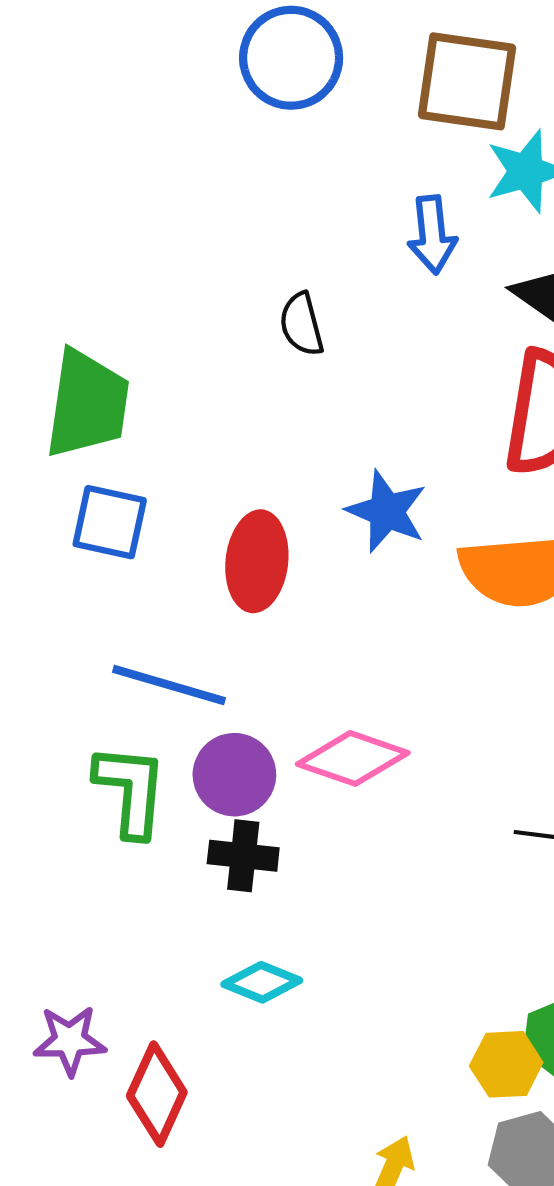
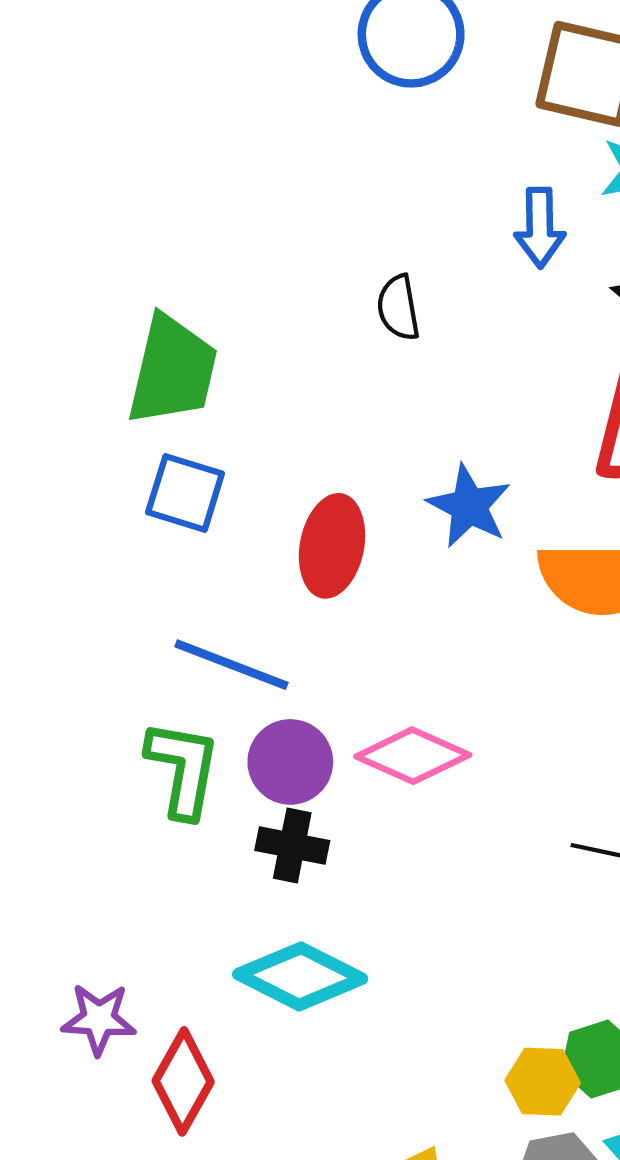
cyan diamond: (262, 982) -> (300, 976), size x1.6

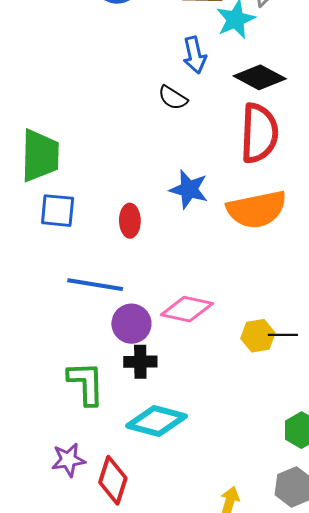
black semicircle: (398, 308) -> (173, 98), moved, turned -36
red ellipse: (332, 546) -> (130, 221), size x0.7
green L-shape: (183, 769) -> (86, 383), moved
yellow hexagon: (543, 1082) -> (258, 336), moved

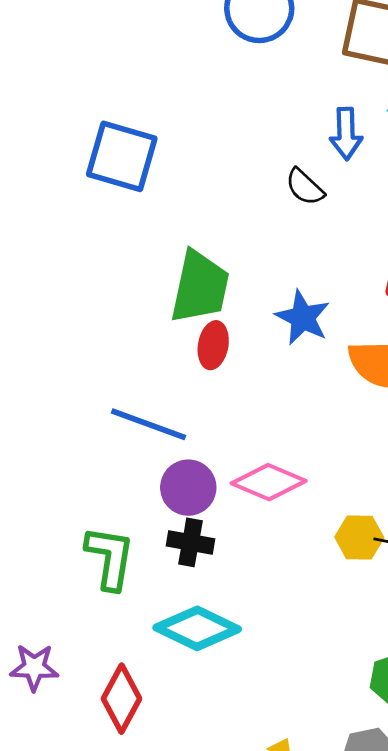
green trapezoid: (40, 156) -> (200, 287), moved
blue square: (58, 211) -> (122, 156), moved, size x1.4
purple star: (68, 460) -> (34, 667), moved

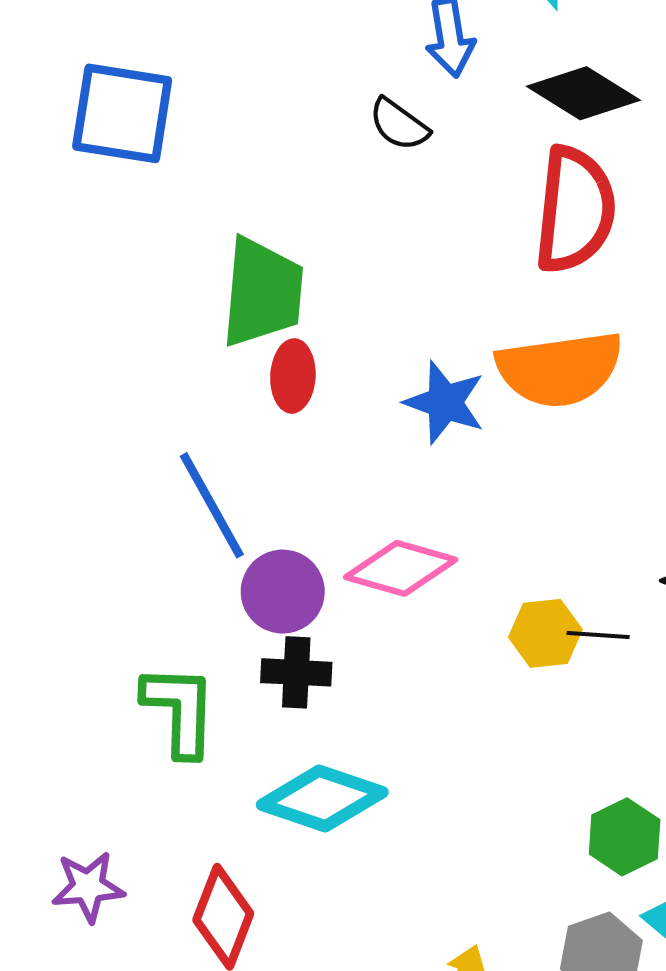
blue star: (303, 318) -> (445, 402), moved
blue line: (148, 424) -> (212, 505), turned 48

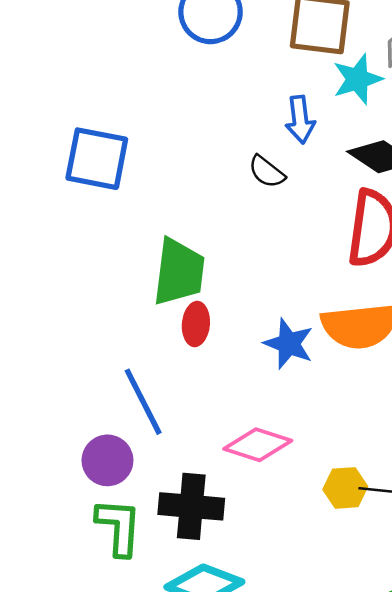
purple circle: (283, 592) -> (107, 460), moved
black cross: (296, 672) -> (191, 506), size x1.5

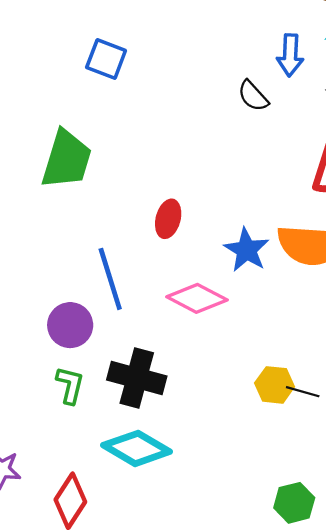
blue square: (97, 159) -> (106, 59), size x0.7
green trapezoid: (179, 272) -> (67, 159), moved
pink diamond: (258, 445) -> (197, 298), moved
green L-shape: (119, 527) -> (70, 385), size x0.7

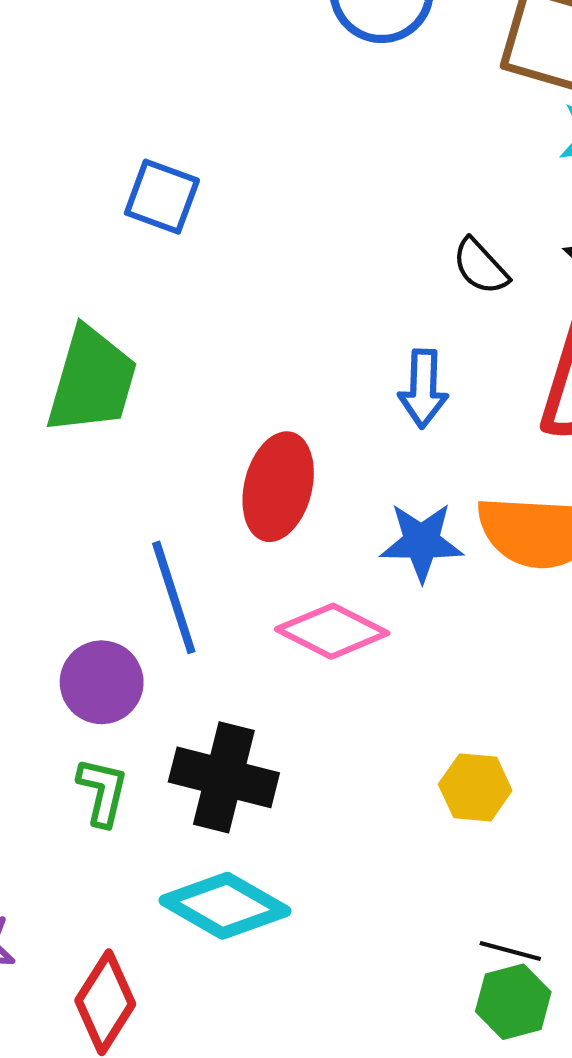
blue arrow: (290, 55) -> (423, 389), moved
black semicircle: (253, 96) -> (480, 266), moved
red ellipse: (168, 219) -> (278, 487), size x1.5
blue star: (247, 250) -> (422, 542), turned -30
black line: (303, 392) -> (510, 951), moved

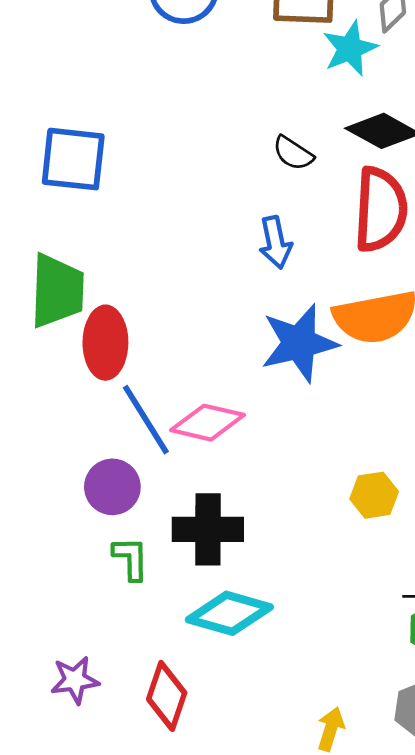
blue square: (162, 197) -> (73, 159), size x1.4
red ellipse: (278, 487) -> (105, 343), moved
blue star: (422, 542) -> (299, 343), size x1.4
pink diamond: (332, 631) -> (208, 423), moved

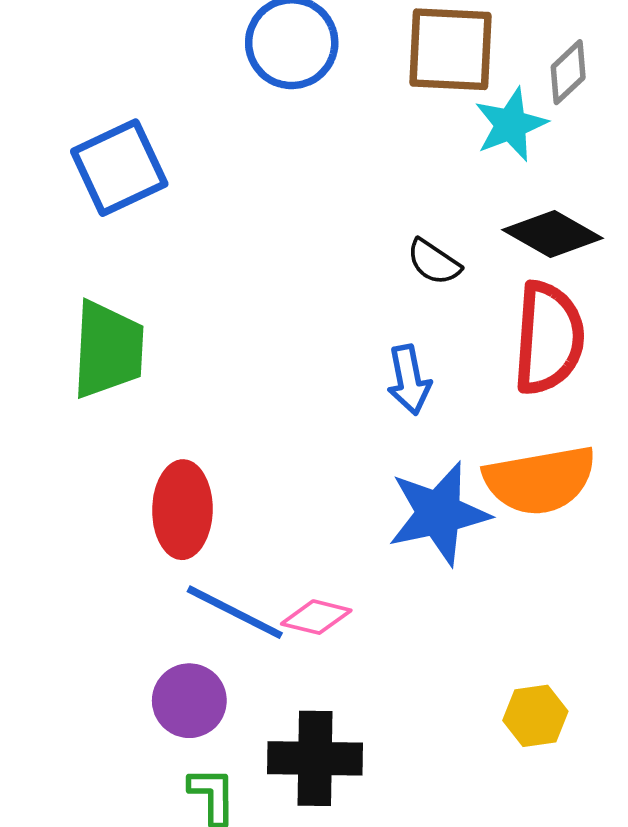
blue square: (73, 159) -> (119, 168), moved, turned -32
green trapezoid: (57, 291) -> (108, 350), moved
blue line: (146, 420) -> (235, 612), turned -32
pink diamond: (208, 423) -> (316, 617), size x0.7

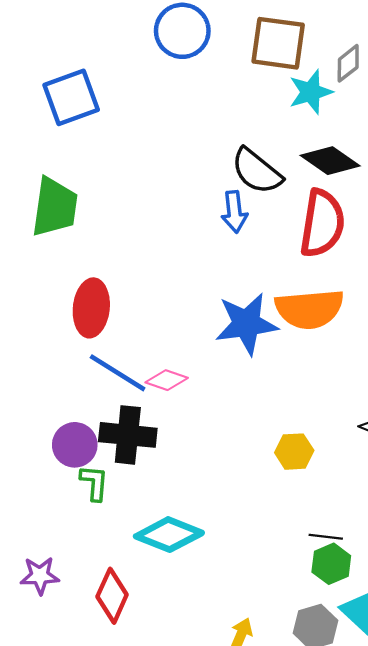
black semicircle: (434, 262) -> (257, 171), size x1.6
blue arrow: (409, 380) -> (234, 212), moved
purple circle: (189, 701) -> (75, 445), moved
black cross: (315, 758) -> (128, 435), moved

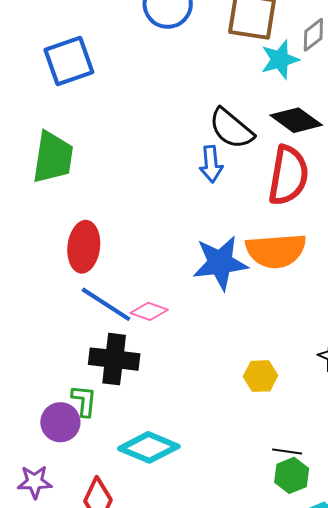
purple circle: (75, 445) -> (60, 422), moved

